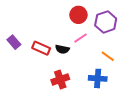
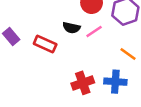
black semicircle: (62, 49) -> (71, 28), moved
red cross: (60, 79) -> (83, 83), moved

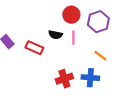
pink line: (94, 31) -> (73, 38), turned -56

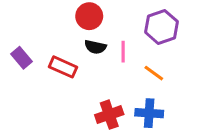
red circle: (71, 15) -> (89, 16), moved
orange line: (100, 56) -> (154, 73), moved

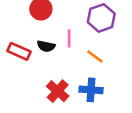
black semicircle: (95, 47) -> (46, 46), moved
red cross: (109, 115) -> (58, 91), turned -30

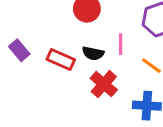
red cross: (58, 91) -> (104, 84), moved

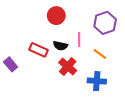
purple rectangle: (19, 50) -> (11, 64), moved

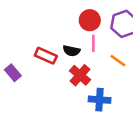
red circle: (56, 16) -> (90, 20), moved
blue cross: (97, 81) -> (100, 100), moved

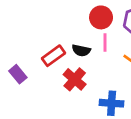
red rectangle: (46, 56) -> (54, 56), turned -60
red cross: (80, 75) -> (75, 79), moved

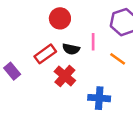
red circle: (101, 17) -> (60, 18), moved

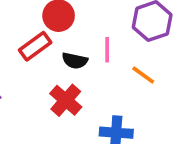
red rectangle: (45, 54) -> (35, 46), moved

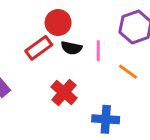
black semicircle: (75, 61) -> (71, 48), moved

